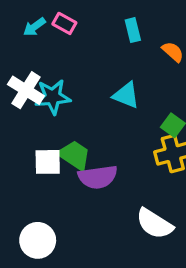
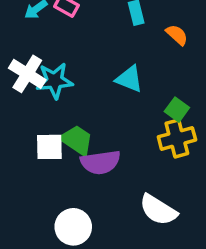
white circle: (38, 240) -> (73, 227), moved

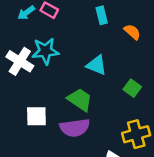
cyan star: (55, 81) -> (45, 51), moved
yellow cross: (177, 138) -> (136, 134), moved
green trapezoid: (77, 140) -> (80, 100), moved

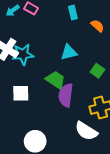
cyan star: (45, 51) -> (23, 54), moved
cyan triangle: (97, 65) -> (69, 52), turned -36
purple semicircle: (75, 128) -> (66, 95), moved, turned 105

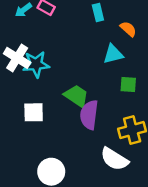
cyan triangle: (69, 52) -> (113, 54), moved
green square: (97, 71) -> (128, 85), turned -32

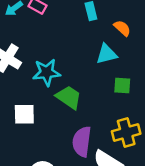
cyan star: (36, 64) -> (47, 72), moved
purple semicircle: (89, 115) -> (82, 142), moved

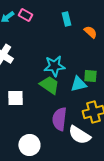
cyan triangle: (107, 54) -> (78, 84), moved
cyan star: (47, 72) -> (54, 66), moved

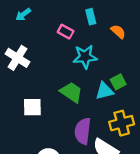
pink rectangle: (25, 15) -> (66, 32), moved
cyan star: (54, 66) -> (85, 57), moved
green square: (90, 76) -> (118, 82), turned -32

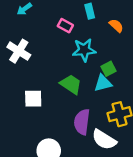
green square: (118, 82) -> (108, 69), moved

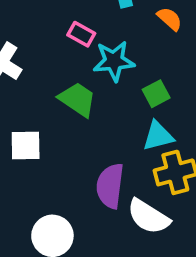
pink rectangle: (65, 26) -> (81, 34), moved
cyan triangle: (103, 83) -> (158, 136), moved
green trapezoid: (71, 84) -> (77, 99), moved

